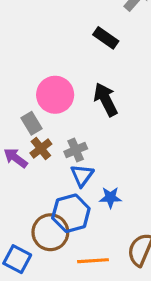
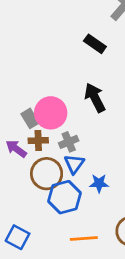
pink circle: (55, 95) -> (51, 113), moved
brown cross: (41, 148) -> (38, 140), turned 36
brown circle: (50, 232) -> (47, 174), moved

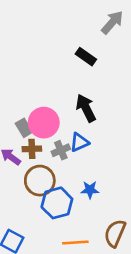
blue triangle: (74, 164) -> (79, 142), moved, turned 30

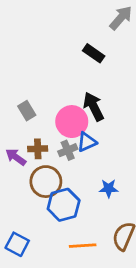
pink circle: (44, 123) -> (72, 122), moved
gray rectangle: (24, 128) -> (27, 111), moved
blue star: (90, 190) -> (109, 188), moved

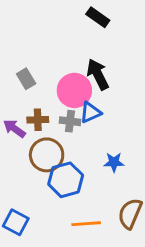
gray cross: (68, 150) -> (70, 121), turned 30

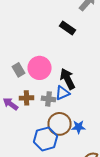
black arrow: (98, 74) -> (68, 79), moved
pink circle: (74, 90) -> (40, 68), moved
brown circle: (47, 155) -> (60, 124), moved

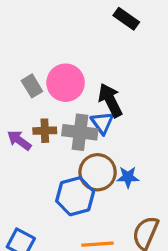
black rectangle: (68, 28) -> (126, 19), moved
blue triangle: (62, 93) -> (102, 123), turned -42
gray cross: (48, 99) -> (80, 132), size x1.5

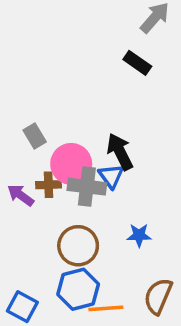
pink circle: (66, 83) -> (71, 164), moved
brown circle: (98, 172) -> (78, 246), moved
blue hexagon: (75, 196) -> (78, 289), moved

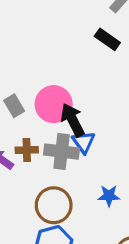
black arrow: (120, 152) -> (73, 120), moved
pink circle: (71, 164) -> (54, 104), moved

